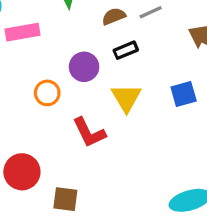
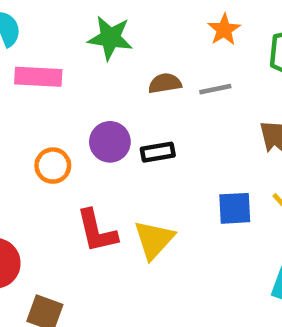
black rectangle: (126, 50) -> (158, 152), moved
yellow triangle: (126, 98) -> (154, 240), moved

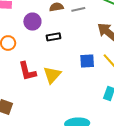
purple circle: (110, 142) -> (32, 22), moved

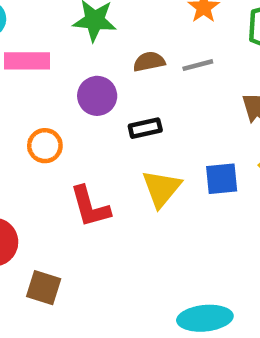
yellow triangle: (52, 75) -> (161, 188), moved

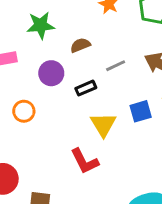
gray line: (198, 65) -> (116, 66), moved
red L-shape: (90, 207) -> (84, 161), moved

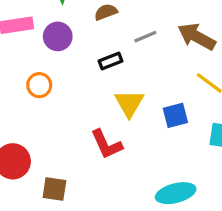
purple circle: (51, 73) -> (58, 36), moved
blue square: (141, 111) -> (175, 115), moved

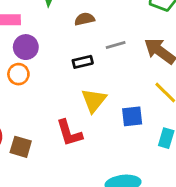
purple circle: (58, 36) -> (26, 47), moved
brown square: (54, 189) -> (21, 147), moved

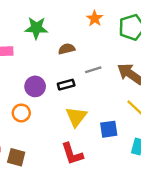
purple circle: (26, 47) -> (35, 86), moved
orange circle: (18, 74) -> (21, 113), moved
red L-shape: (69, 133) -> (72, 154), moved

